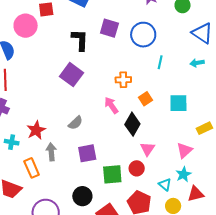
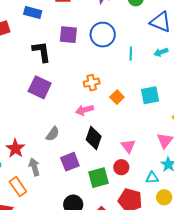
cyan line: (160, 62) -> (131, 54), moved
pink arrow: (111, 105) -> (85, 110), turned -60
black diamond: (132, 124) -> (94, 138), moved
cyan triangle: (165, 185) -> (152, 178), turned -32

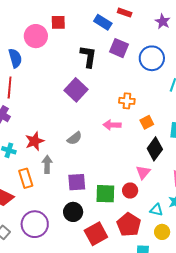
blue rectangle: (33, 12) -> (103, 22), moved
black diamond: (94, 138) -> (155, 149), moved
purple square: (70, 162) -> (77, 182), moved

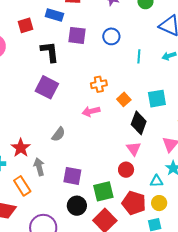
red square: (58, 22) -> (25, 25), moved
blue circle: (152, 58) -> (111, 36), size x0.7
purple square: (77, 182) -> (72, 176), turned 30
green square: (105, 194) -> (103, 191), moved
yellow circle: (162, 232) -> (159, 203), moved

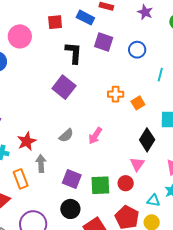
orange square: (124, 99) -> (138, 103), moved
pink arrow: (91, 111) -> (95, 136), moved, turned -54
green square: (103, 191) -> (100, 185), moved

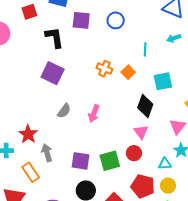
cyan line: (160, 75) -> (145, 49), moved
orange cross: (116, 94) -> (104, 69), turned 35
gray semicircle: (66, 135) -> (64, 111), moved

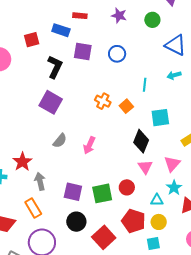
black L-shape: (54, 37) -> (55, 67), turned 30
pink triangle: (141, 132) -> (145, 167), moved
orange rectangle: (31, 172) -> (33, 208), moved

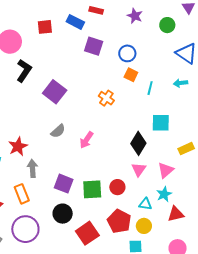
black L-shape: (55, 67) -> (24, 71), moved
orange square: (126, 106) -> (131, 75), moved, turned -32

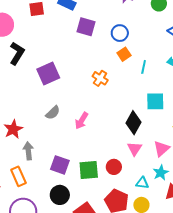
orange square: (131, 75) -> (124, 54), turned 32
purple square: (55, 92) -> (48, 73), turned 30

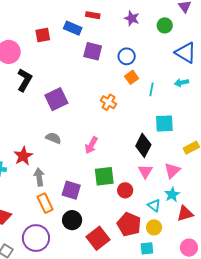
gray semicircle: (53, 113) -> (53, 138), moved, turned -112
green square: (89, 170) -> (104, 176), moved
orange rectangle: (18, 176) -> (45, 203), moved
cyan triangle: (142, 183) -> (154, 205), turned 32

